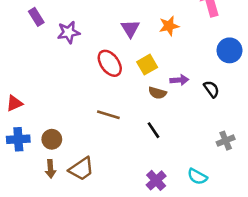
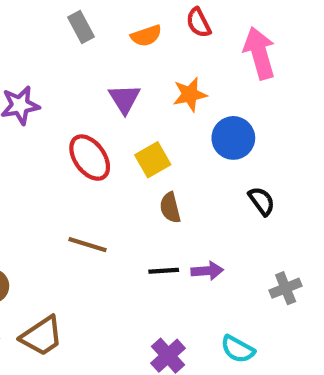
blue circle: (229, 50) -> (233, 138), moved
purple arrow: (179, 80) -> (207, 271), moved
brown semicircle: (157, 93) -> (170, 208), turned 60
black line: (154, 130) -> (164, 271), turned -60

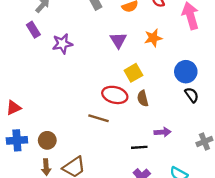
blue circle: (233, 138) -> (186, 72), moved
red ellipse: (90, 158) -> (115, 95), moved, turned -40
black line: (164, 271) -> (139, 147), moved

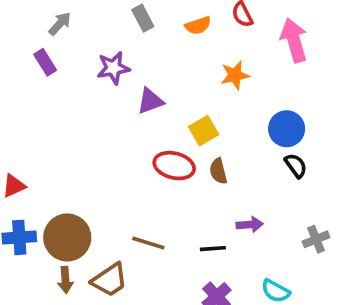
purple triangle: (118, 40) -> (150, 101), moved, turned 42
purple star: (62, 44) -> (113, 68), moved
brown line: (98, 118) -> (148, 243), moved
brown circle: (47, 140) -> (67, 237), size x1.6

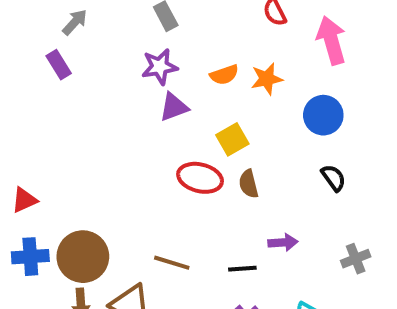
orange semicircle: (198, 26) -> (224, 75), moved
purple star: (113, 68) -> (160, 67), moved
blue circle: (287, 129) -> (323, 115), moved

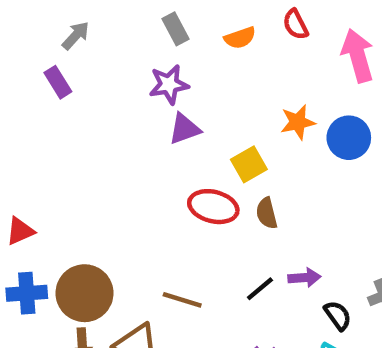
orange semicircle: (224, 75) -> (240, 38), moved
orange star: (267, 79) -> (298, 122), moved
black semicircle: (333, 178) -> (338, 315), moved
black line: (242, 269) -> (260, 289), moved, turned -36

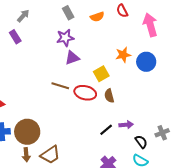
brown line: (182, 300) -> (60, 86), moved

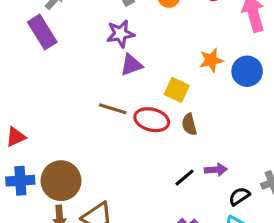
purple rectangle: (15, 37) -> (42, 32), size x1.5
yellow square: (101, 74) -> (177, 90), turned -35
black semicircle: (141, 142) -> (239, 196), turned -88

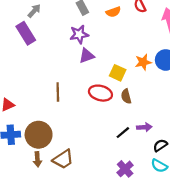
orange star: (211, 60) -> (143, 62), moved
brown line: (113, 109) -> (58, 92), moved, turned 72

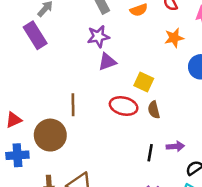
orange star: (143, 62) -> (174, 38), moved
black line: (123, 133) -> (150, 153), turned -40
brown circle: (39, 135) -> (50, 135), moved

